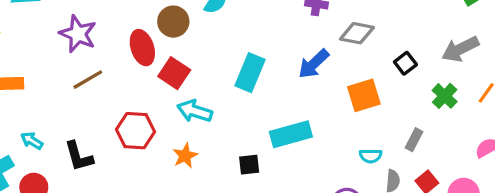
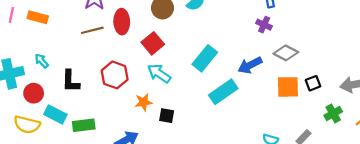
red ellipse: (142, 48) -> (122, 22), moved
orange square: (364, 95) -> (288, 87), moved
cyan rectangle: (291, 134) -> (223, 92), moved, turned -36
black square: (249, 165) -> (167, 116), moved

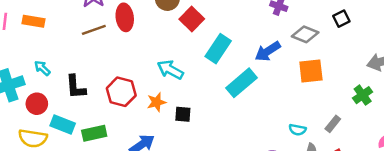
red square: (153, 43) -> (192, 19), moved
red hexagon: (115, 75) -> (121, 92), moved
black square: (313, 83) -> (341, 19), moved

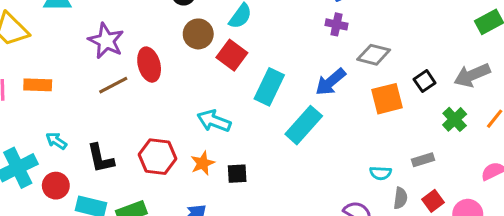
black square: (341, 19) -> (425, 81), moved
gray rectangle: (333, 124) -> (423, 160), turned 42

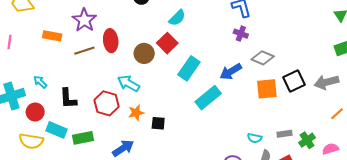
brown circle: (198, 34) -> (144, 53), moved
black square: (425, 81) -> (294, 81), size x1.5
orange rectangle: (38, 85) -> (52, 36), moved
green cross: (455, 119) -> (307, 140), moved
cyan arrow: (214, 121) -> (128, 83), moved

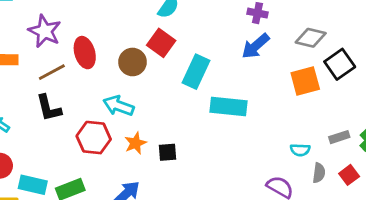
gray diamond: (263, 58) -> (311, 38), moved
blue arrow: (231, 72) -> (256, 46), moved
black L-shape: (68, 98) -> (49, 108), moved
cyan rectangle: (208, 98) -> (228, 107), turned 55

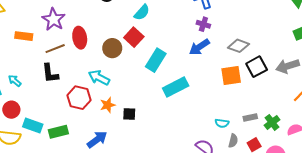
cyan rectangle: (228, 107) -> (176, 87), turned -40

